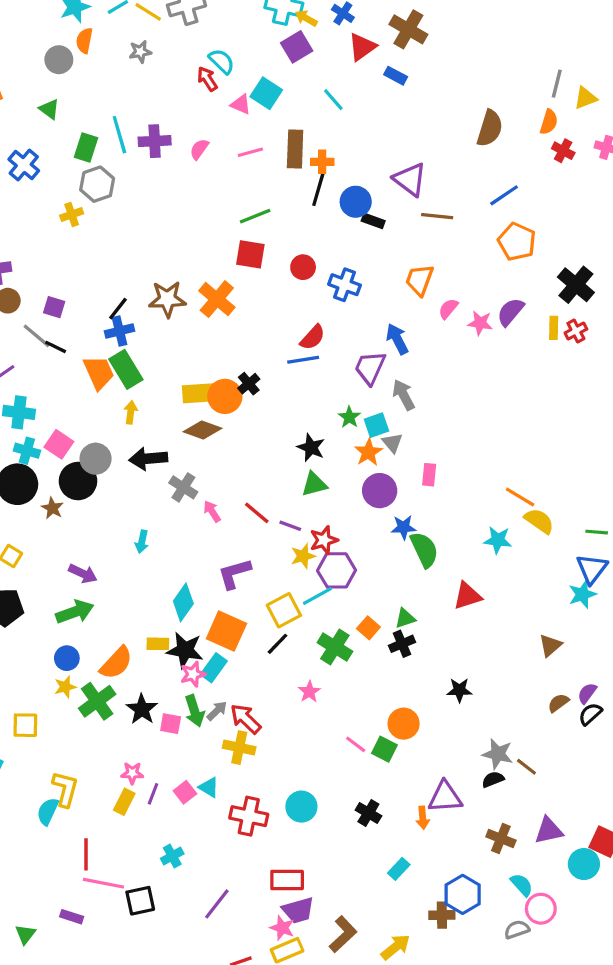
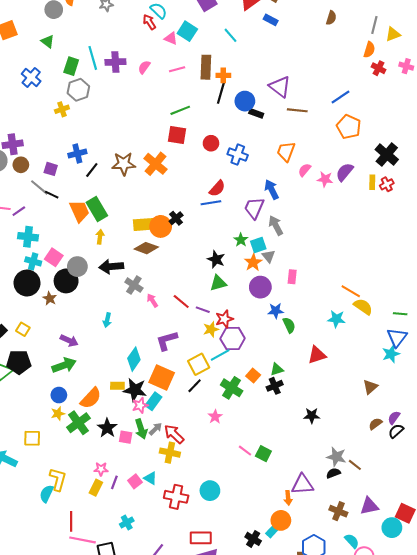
brown semicircle: (490, 128) -> (331, 18), moved, size x0.6
blue cross: (119, 331) -> (77, 153), moved
green semicircle: (424, 550) -> (289, 325), size x0.7
orange circle: (404, 724) -> (281, 520), moved
black cross: (368, 813) -> (253, 539), moved

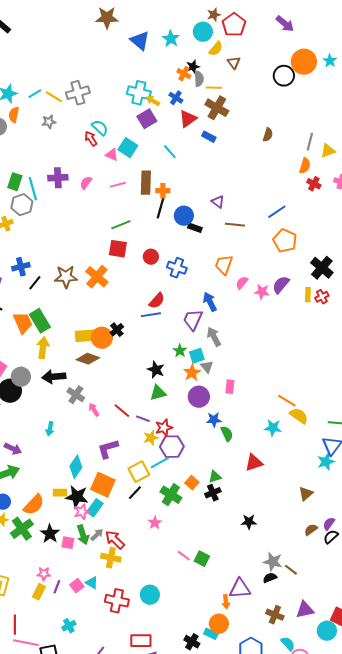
cyan line: (93, 58) -> (33, 189), moved
purple triangle: (280, 87) -> (218, 202), size x0.6
yellow arrow: (100, 237) -> (43, 348), size x1.5
cyan rectangle: (273, 531) -> (211, 634), turned 72

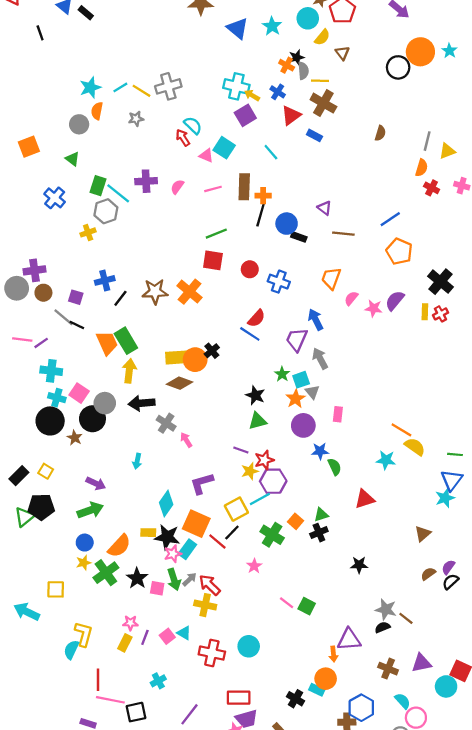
cyan line: (33, 189) -> (118, 193), turned -35
blue line: (151, 315) -> (250, 334), turned 42
red line: (122, 411) -> (217, 541), moved

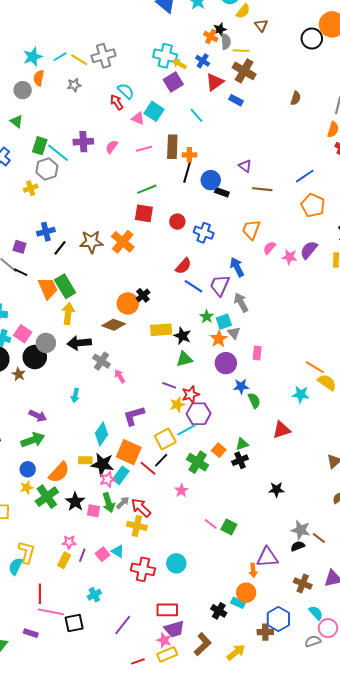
blue line: (250, 334) -> (194, 286), moved
yellow rectangle: (177, 357) -> (161, 330), moved

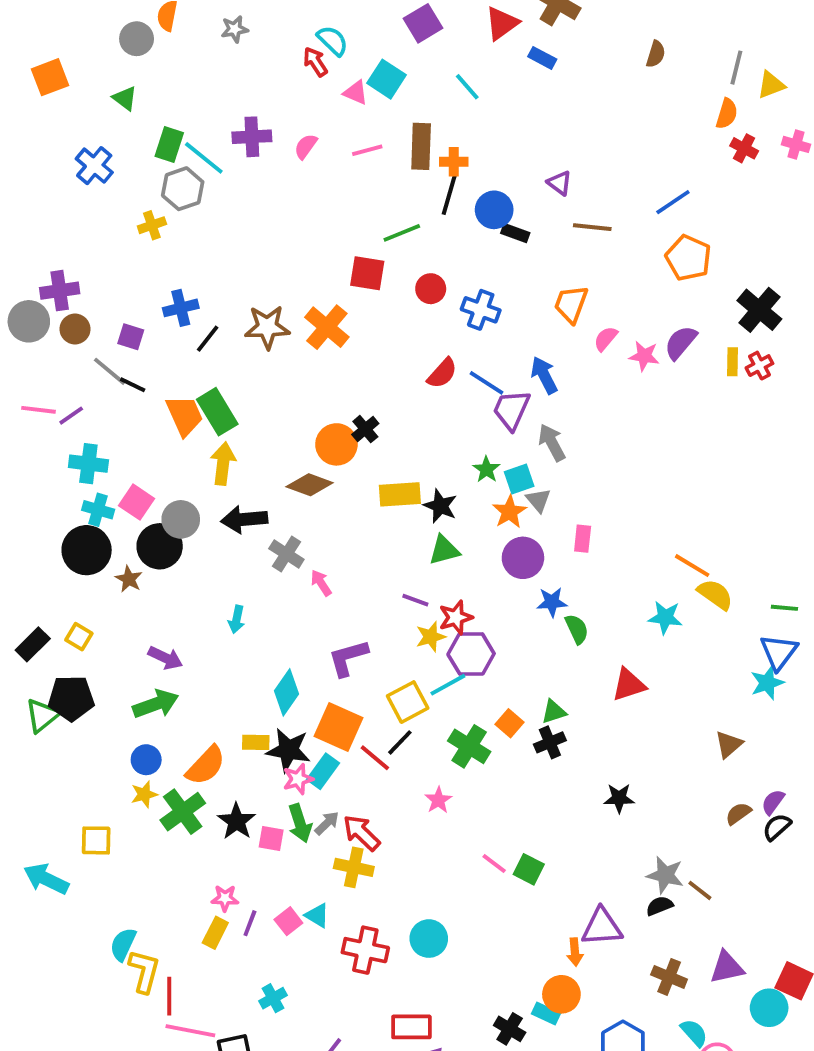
green line: (147, 189) -> (402, 233), moved
blue line: (194, 286) -> (486, 383), moved
yellow L-shape: (27, 552) -> (144, 971), moved

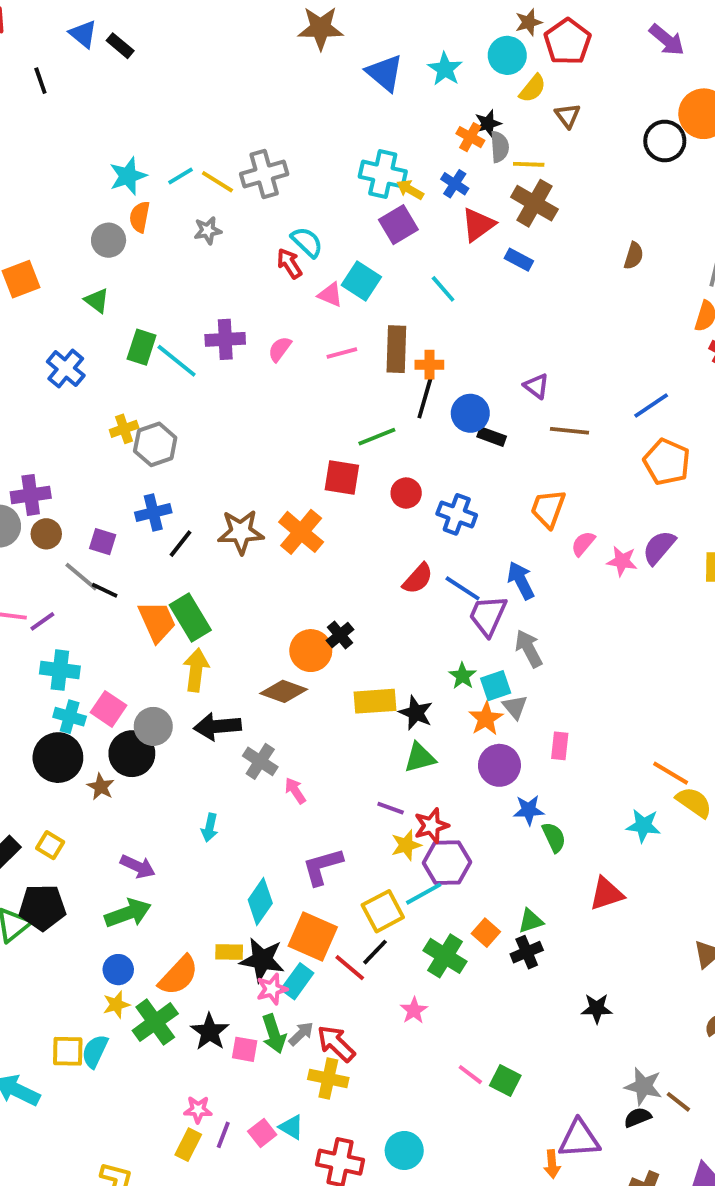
gray hexagon: (183, 189) -> (155, 444), moved
cyan semicircle: (123, 944) -> (95, 1051), moved

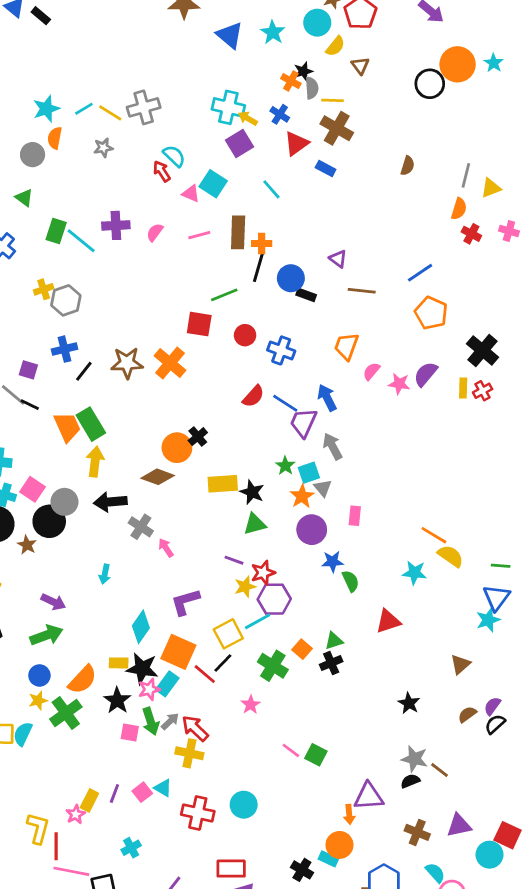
black star: (597, 1008) -> (409, 703), moved, turned 30
black star: (210, 1032) -> (117, 700), moved
pink star: (198, 1110) -> (76, 814), moved, turned -30

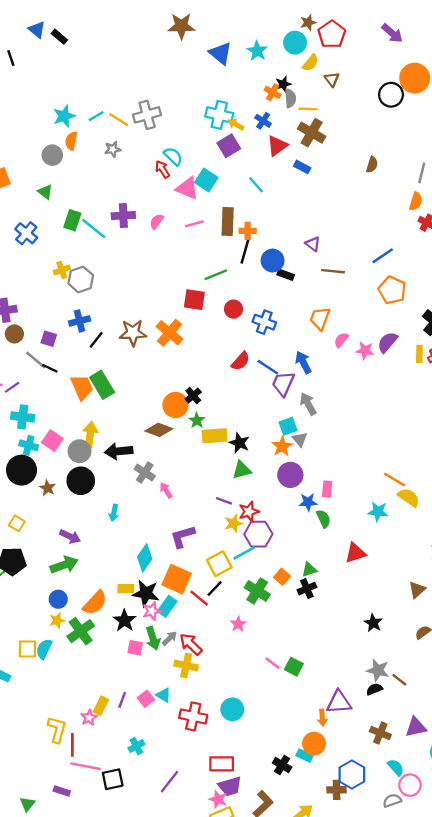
pink triangle: (191, 193) -> (187, 188), size x1.5
yellow arrow: (95, 462) -> (90, 435), moved
green star: (285, 466) -> (197, 420), moved
pink rectangle: (355, 516) -> (327, 489), moved
black circle: (49, 521) -> (81, 481), moved

